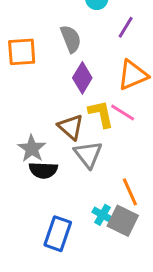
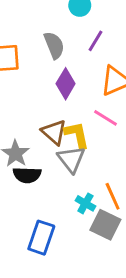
purple line: (126, 27) -> (95, 41), moved
yellow L-shape: (101, 114) -> (77, 135), moved
cyan cross: (102, 215) -> (85, 203), moved

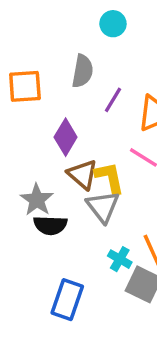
purple line: (95, 41) -> (113, 100), moved
gray semicircle: (54, 45) -> (83, 71), turned 32
purple diamond: (66, 84) -> (66, 137), moved

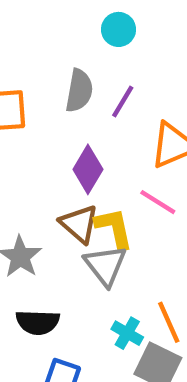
purple line: (113, 100) -> (123, 102), moved
purple diamond: (66, 137) -> (88, 169), moved
black semicircle: (50, 225) -> (38, 322), moved

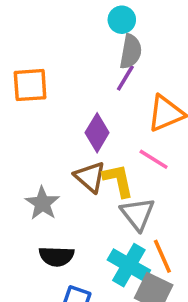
gray semicircle: (79, 91) -> (131, 51), moved
gray triangle: (105, 265) -> (138, 214), moved
cyan cross: (127, 333) -> (129, 265), size x1.6

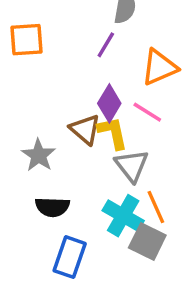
purple line: (125, 78) -> (106, 45), moved
purple diamond: (97, 133) -> (109, 103), moved

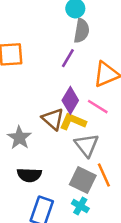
yellow L-shape: (113, 133) -> (73, 122), turned -55
cyan cross: (123, 216) -> (80, 206), moved, size x0.6
gray square: (147, 241) -> (83, 180), moved

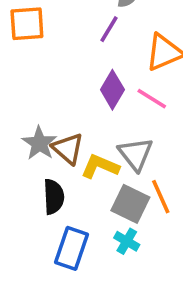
brown triangle: (53, 119) -> (68, 149), moved
yellow L-shape: (73, 122) -> (100, 166), moved
black semicircle: (29, 175) -> (54, 197), turned -95

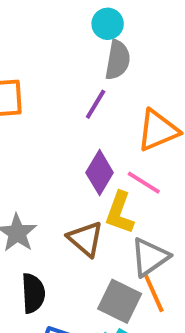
brown triangle: (68, 149) -> (85, 239), moved
gray triangle: (136, 154) -> (150, 257), moved, turned 33
yellow L-shape: (100, 166) -> (120, 213), moved, turned -93

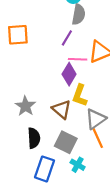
pink line: (144, 183) -> (78, 59), moved, turned -30
gray square: (120, 301) -> (66, 142), moved

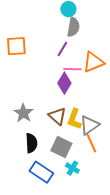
yellow L-shape: (80, 95) -> (74, 119), moved
blue rectangle: (45, 169) -> (41, 172), turned -75

